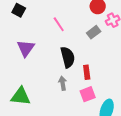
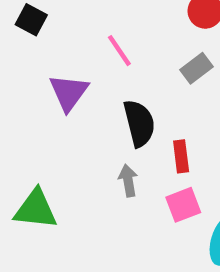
purple triangle: (26, 48) -> (69, 92), moved

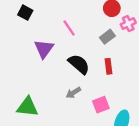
black semicircle: (139, 123) -> (79, 64), turned -35
red rectangle: (181, 156) -> (108, 66), moved
gray arrow: (128, 181) -> (73, 93), turned -112

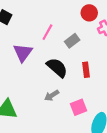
pink line: (69, 28) -> (47, 32), turned 63
gray rectangle: (107, 37) -> (72, 41), moved

